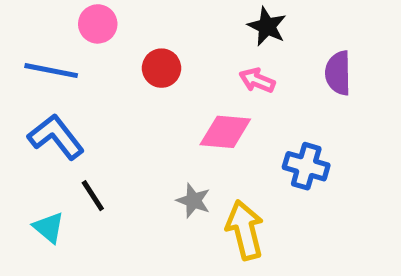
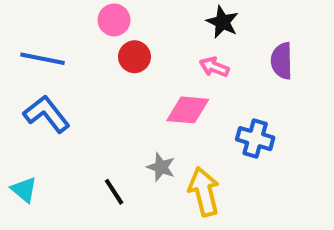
pink circle: (98, 24) -> (114, 20), moved
black line: (93, 196) -> (114, 192), moved
cyan triangle: (49, 228) -> (24, 190), moved

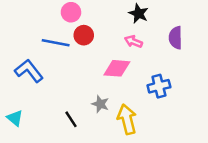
blue line: (42, 59) -> (56, 43), moved
blue cross: (255, 139) -> (159, 86), turned -30

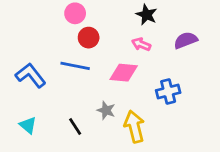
purple semicircle: (176, 38) -> (186, 40), turned 70
blue line: (56, 43) -> (75, 66), moved
cyan triangle: (15, 118) -> (28, 125), moved

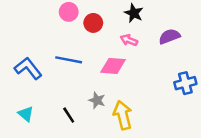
red circle: (89, 38) -> (93, 23), moved
blue cross: (168, 92) -> (185, 83), moved

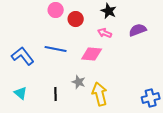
blue cross: (185, 83) -> (151, 98), moved
black line: (69, 115) -> (56, 94), turned 32

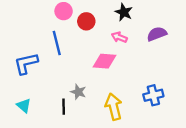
blue line: (56, 49) -> (57, 43), moved, turned 65
blue L-shape: (23, 56) -> (26, 63), turned -65
gray star: (79, 82) -> (78, 92), moved
blue cross: (151, 98) -> (153, 95), moved

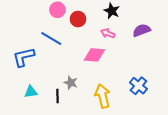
blue line: (57, 43) -> (51, 39), turned -45
blue cross: (153, 95) -> (138, 86), turned -36
cyan triangle: (24, 106) -> (31, 92), moved, turned -48

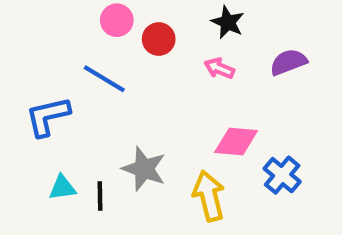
pink diamond: (94, 55) -> (236, 142), moved
gray star: (71, 83) -> (144, 169), size x1.5
black line: (57, 96) -> (100, 196), moved

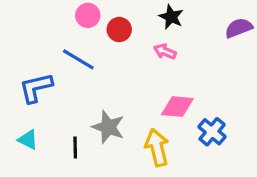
purple semicircle: (288, 62) -> (239, 28), moved
cyan triangle: (62, 188) -> (28, 140), moved, turned 35

